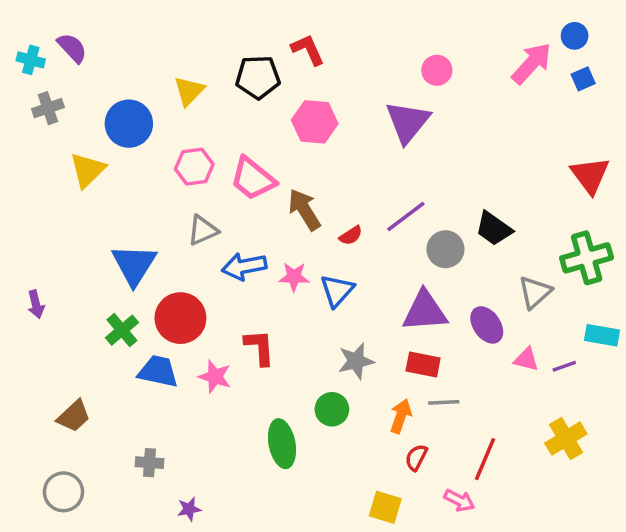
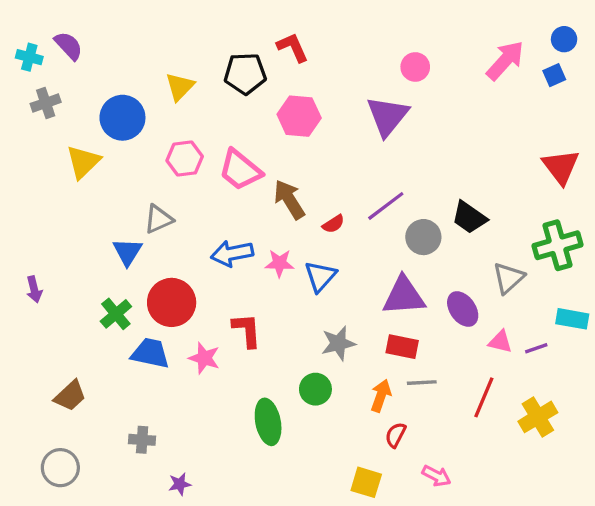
blue circle: (575, 36) -> (564, 39), moved
gray triangle: (203, 230) -> (158, 219), moved
blue triangle: (134, 265) -> (127, 252), size x0.7
red line: (485, 459) -> (484, 397), moved

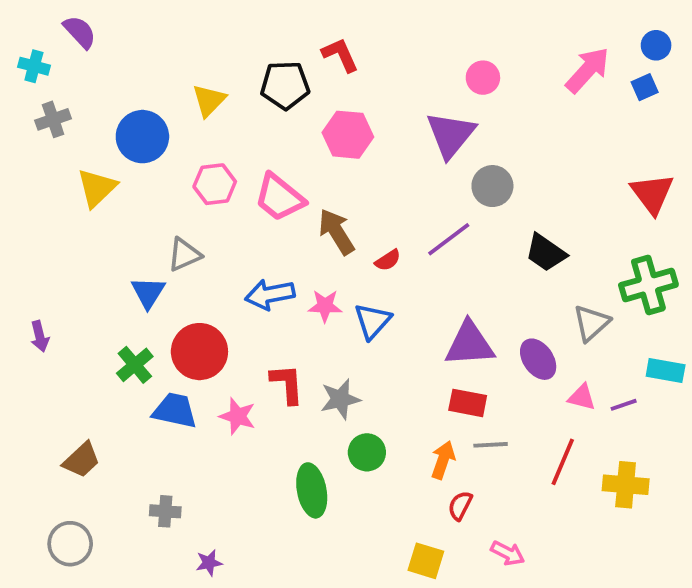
purple semicircle: (69, 46) -> (80, 32), moved
gray circle: (423, 237) -> (492, 186), moved
gray star: (338, 343) -> (340, 399), moved
yellow cross: (538, 417) -> (626, 485), turned 36

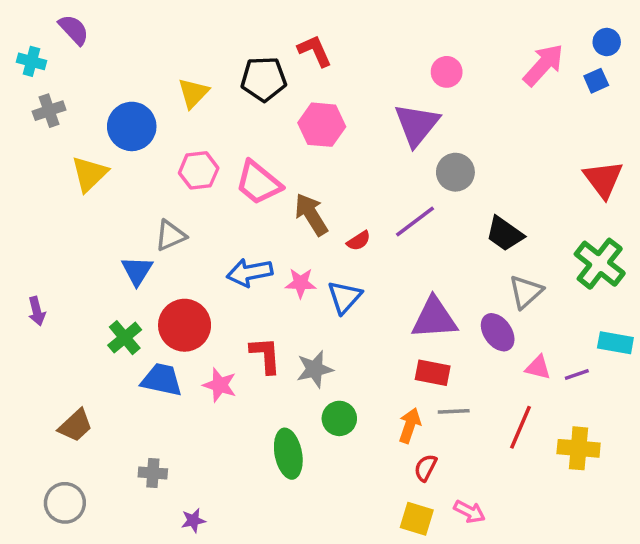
green cross: (648, 285) -> (600, 264), turned -36
gray triangle: (591, 323) -> (526, 292), moved
yellow square: (426, 561) -> (417, 519), moved

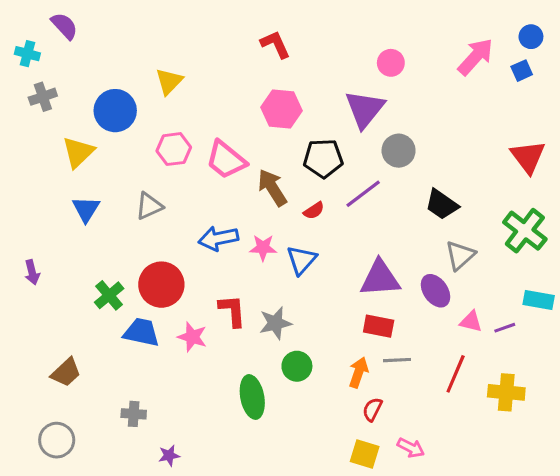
black pentagon: (264, 79) -> (323, 158), moved
blue triangle: (137, 271) -> (86, 209), moved

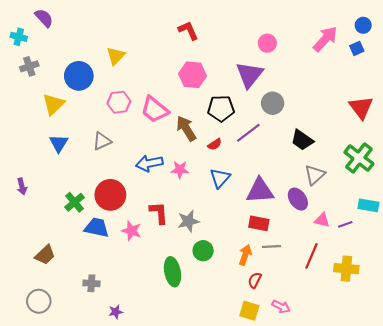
blue triangle: (302, 260) -> (220, 178), moved

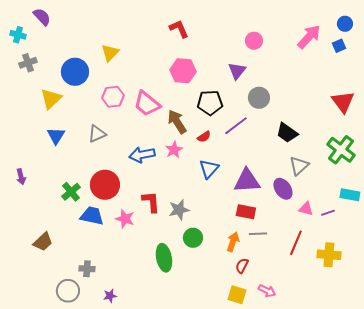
purple triangle: (249, 75) -> (237, 71), size x0.7
pink star: (180, 170) -> (174, 150), moved, turned -30
gray circle: (39, 301) -> (68, 291), moved

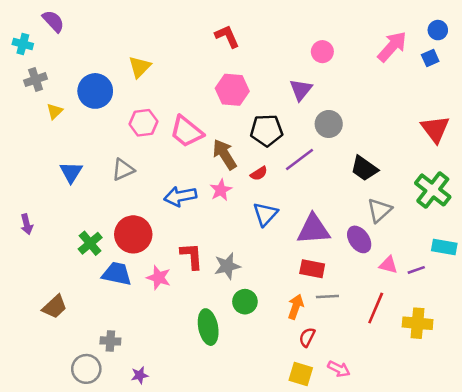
yellow triangle: (51, 99) -> (55, 111), moved, size x0.6

